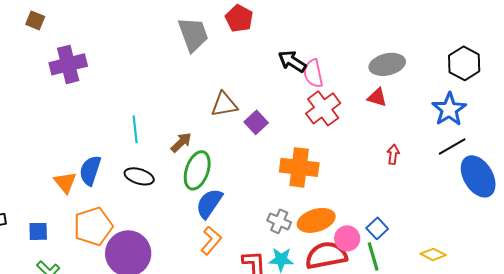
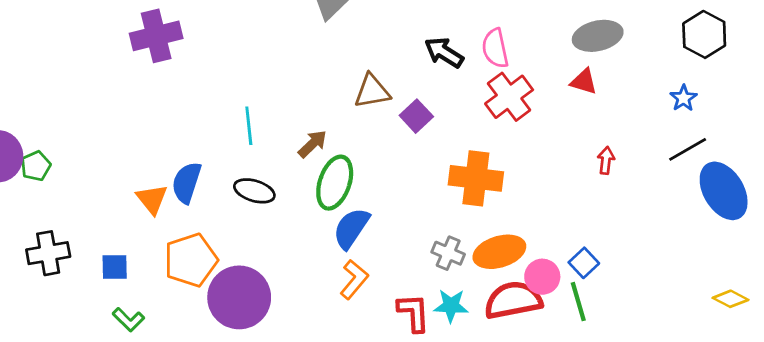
black arrow: (292, 61) -> (444, 52), moved
blue star: (449, 109) -> (683, 98), size x0.6
yellow diamond: (433, 254) -> (731, 299), moved

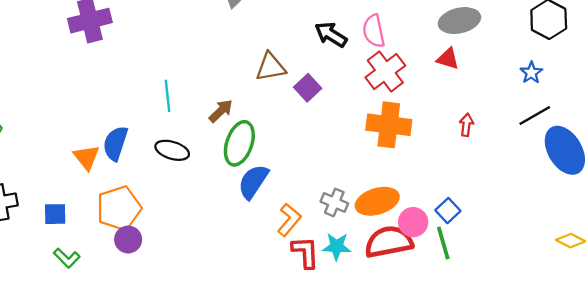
orange cross: (476, 178) -> (389, 125), moved
orange L-shape: (354, 279) -> (289, 220), moved
purple circle: (239, 297) -> (128, 239), moved, size x0.5

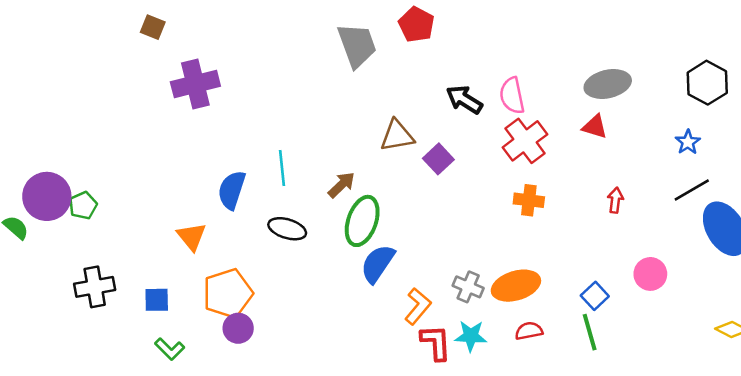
orange cross: (389, 125) -> (529, 200), size x0.6
blue semicircle: (115, 143) -> (232, 190), moved
pink circle: (413, 222) -> (650, 274), moved
red semicircle: (389, 242) -> (529, 331), size x0.5

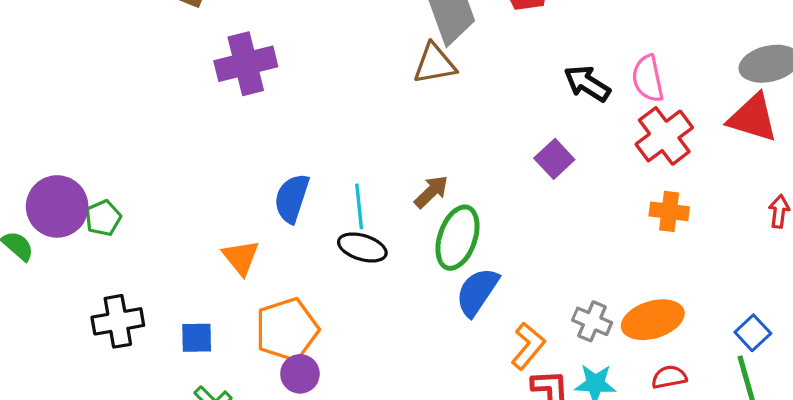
red triangle: (595, 127) -> (753, 118), size x1.6
brown triangle: (397, 136) -> (435, 64), moved
cyan line: (282, 168) -> (359, 206), moved

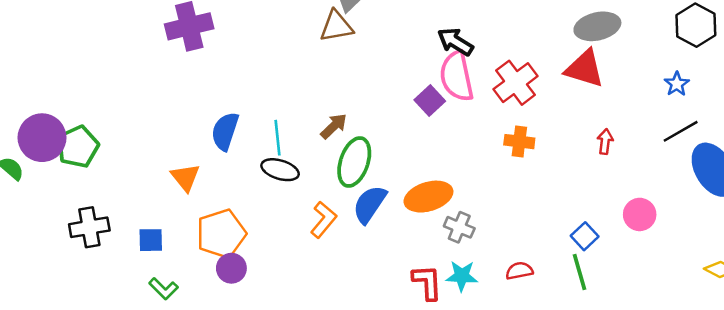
pink semicircle: (648, 78) -> (457, 76), moved, size x1.4
green pentagon: (103, 218) -> (78, 147), size x1.5
orange ellipse: (653, 320) -> (428, 197), moved
orange L-shape: (528, 346) -> (324, 220), moved

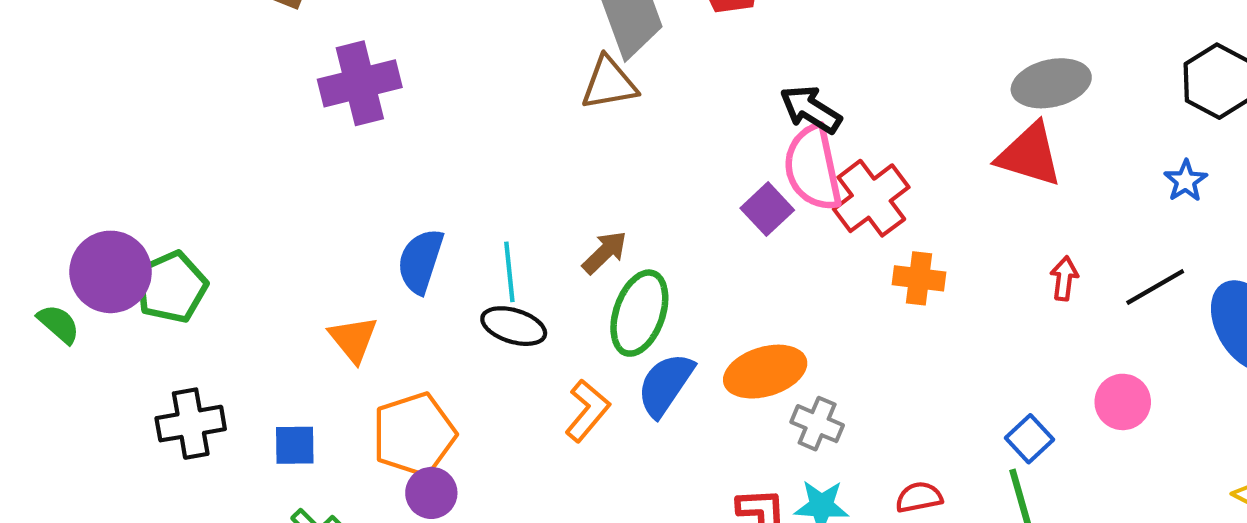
red cross: (516, 83) -> (871, 198), moved
black line: (681, 131) -> (1155, 287), moved

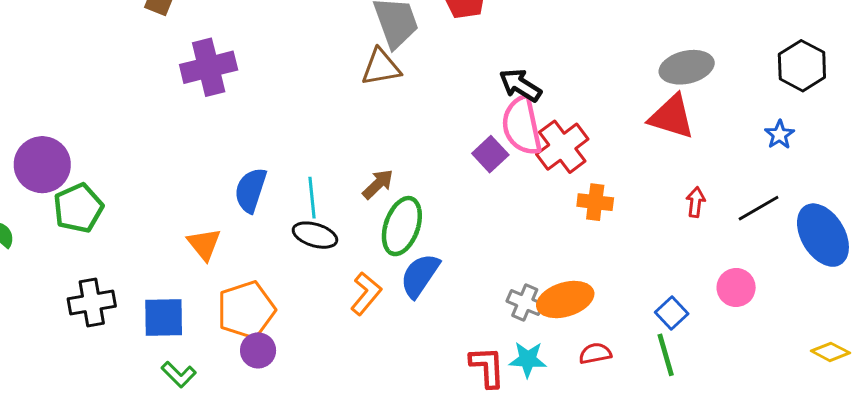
purple circle: (111, 272) -> (42, 165), moved
orange ellipse: (765, 372) -> (565, 299), moved
blue square: (295, 445) -> (164, 317), size x1.4

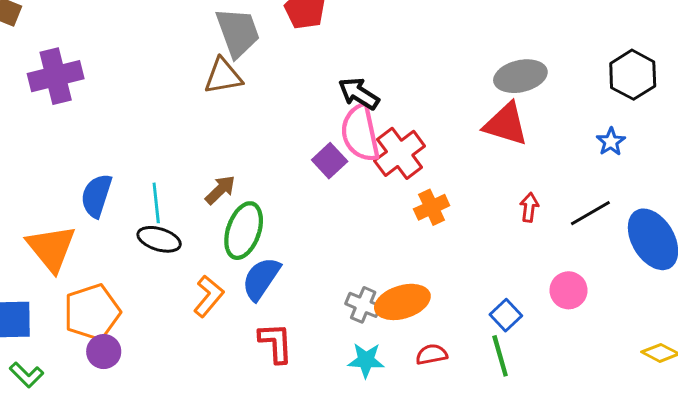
orange cross: (595, 202) -> (432, 207), turned -32
orange triangle: (204, 244) -> (51, 248), size x1.5
red L-shape: (487, 367) -> (276, 343), moved

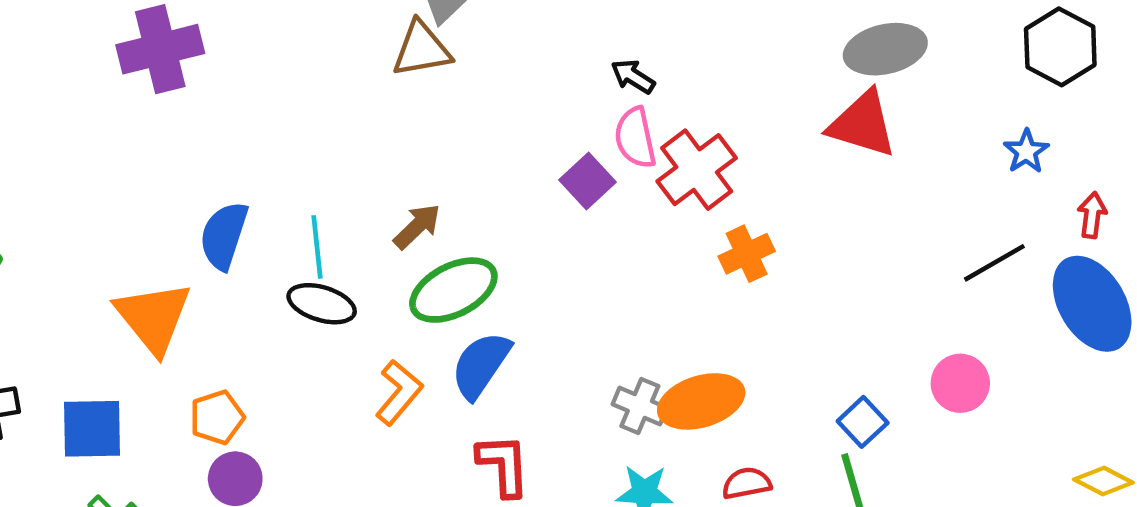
black arrow: (359, 94) -> (633, 76), size x0.7
pink semicircle: (360, 133) -> (635, 138), size x0.7
red arrow: (529, 207) -> (1092, 215), moved
green ellipse: (244, 231) -> (453, 290), turned 44
orange pentagon: (92, 312) -> (217, 417), size x0.6

